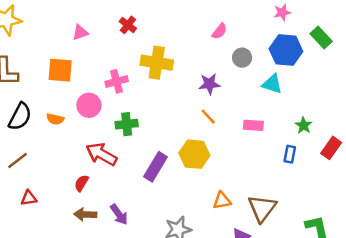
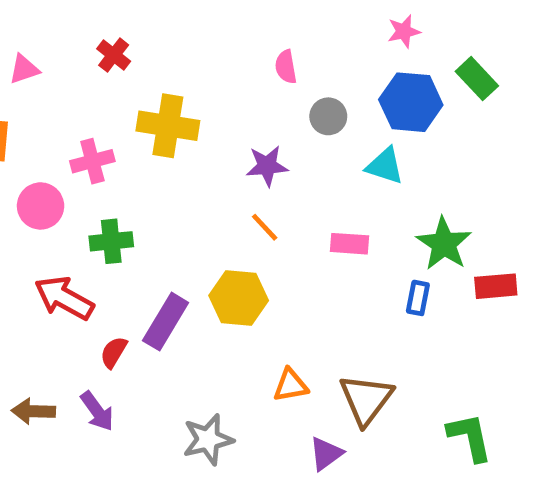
pink semicircle: (219, 31) -> (286, 67), turned 132
green star: (304, 125) -> (444, 244), size x1.6
red rectangle: (331, 148) -> (496, 286), turned 50
red semicircle: (81, 183) -> (114, 352), moved

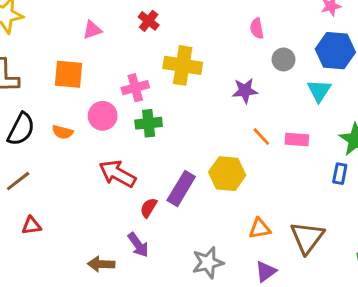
cyan triangle: (385, 166) -> (319, 91), turned 45
orange line: (265, 227) -> (261, 137), moved
green cross: (111, 241) -> (149, 123), moved
brown arrow: (33, 411) -> (101, 264), moved
purple triangle: (326, 454) -> (266, 272), moved

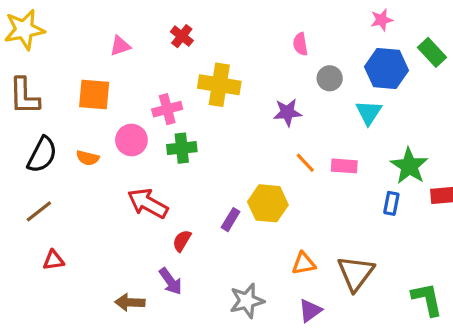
purple rectangle: (181, 188) -> (231, 220), moved, size x0.6

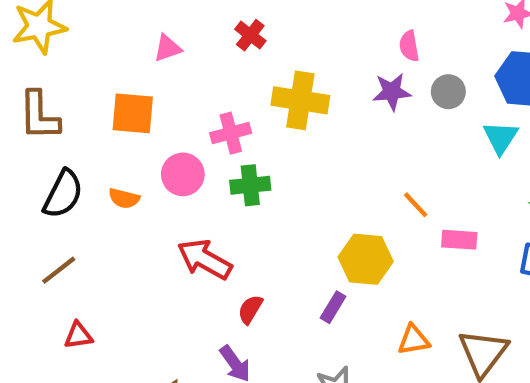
purple star: (287, 112) -> (392, 92), moved
pink rectangle: (344, 166) -> (459, 240), moved
purple rectangle: (231, 220) -> (333, 307), moved

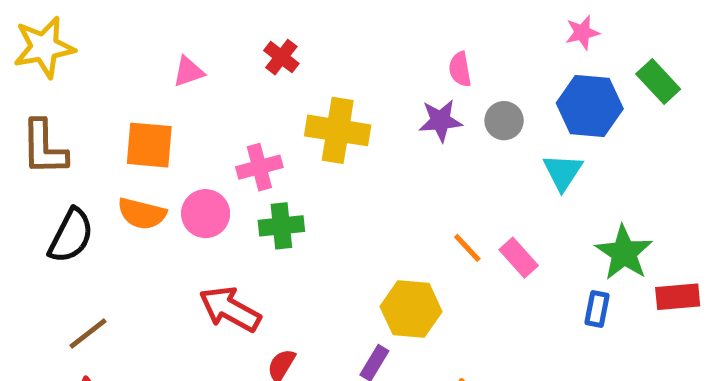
orange semicircle: (124, 198) -> (142, 214), moved, size x1.4
pink rectangle: (459, 240) -> (519, 258), moved, turned 44
brown line: (59, 270) -> (88, 334), moved

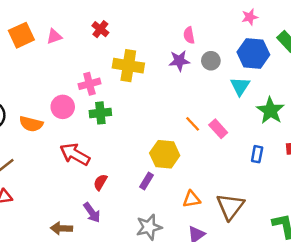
orange square: (149, 145) -> (21, 35), moved, turned -30
orange semicircle: (142, 214) -> (31, 124), moved
green star: (624, 253) -> (270, 111), moved

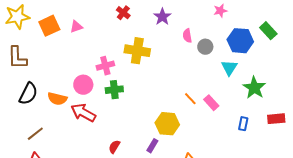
pink star: (250, 17) -> (220, 11), moved
red cross: (100, 29) -> (123, 13), moved
pink semicircle: (189, 35) -> (187, 36), moved
purple star: (179, 61) -> (162, 17), moved, turned -30
red arrow: (75, 154) -> (83, 113), moved

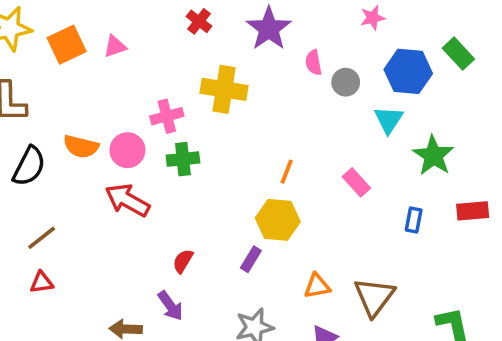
purple star: (162, 17) -> (269, 29), size x1.4
orange semicircle: (57, 99) -> (81, 147), moved
orange line: (190, 99) -> (287, 172), moved, turned 64

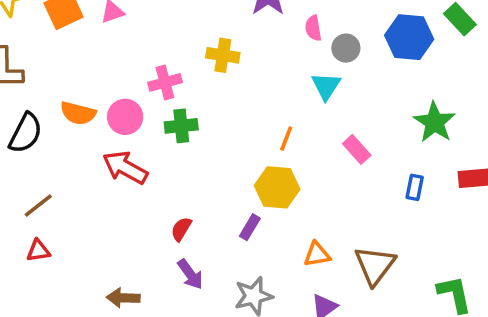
yellow cross: (224, 89) -> (223, 55), size x0.7
cyan triangle: (389, 120) -> (326, 86), moved
purple arrow: (170, 306) -> (190, 274), moved

